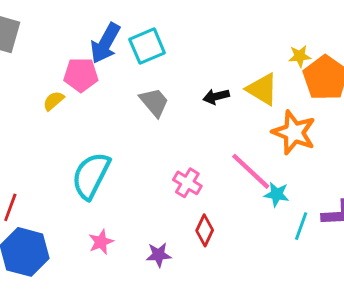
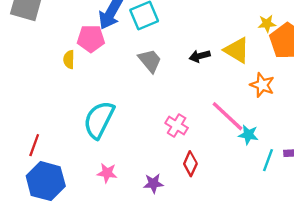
yellow semicircle: (53, 101) -> (69, 59), turned -48
orange star: (294, 132) -> (262, 85), size x0.7
pink star: (101, 242) -> (107, 173), turned 30

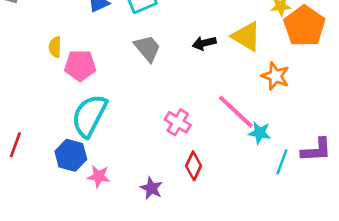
pink pentagon: (91, 39) -> (80, 66), moved
blue hexagon: (46, 181) -> (71, 155), moved, size x0.7
purple star: (153, 183) -> (151, 188), turned 30

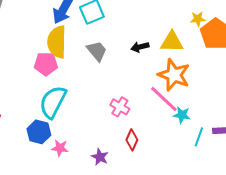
yellow triangle: (246, 36) -> (172, 42), turned -30
yellow semicircle: (55, 47) -> (57, 42), moved, size x2.0
orange star: (275, 76) -> (174, 75), moved, size x1.5

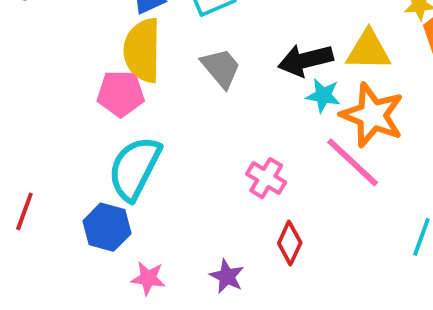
black arrow: (140, 47) -> (305, 60), size x1.5
cyan star: (182, 115) -> (323, 95), moved
pink star: (60, 148) -> (148, 278), moved

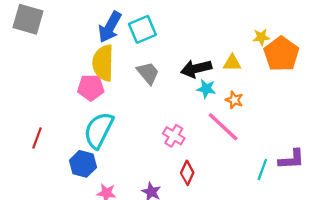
yellow triangle: (368, 50) -> (232, 63), size x0.7
orange star: (372, 115) -> (234, 100), size x0.5
red line: (24, 211) -> (37, 138), moved

